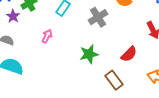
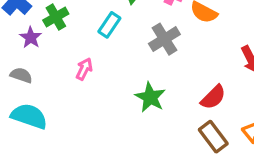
green star: (89, 54) -> (150, 97), turned -30
brown rectangle: (114, 80) -> (213, 137), moved

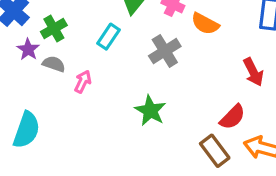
gray semicircle: (21, 75) -> (54, 64), moved
red semicircle: (213, 97) -> (232, 117), moved
cyan semicircle: (29, 116) -> (26, 130), turned 90

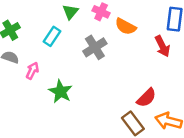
red arrow: (253, 72) -> (162, 46), moved
green star: (150, 111) -> (61, 92), moved

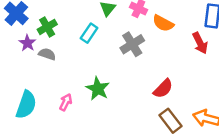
pink arrow: (32, 71) -> (66, 102), moved
red semicircle: (146, 98) -> (163, 89), moved

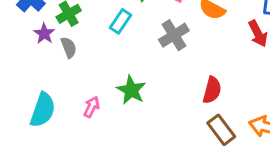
gray semicircle: (47, 54) -> (69, 47), turned 49
red semicircle: (163, 89) -> (212, 90), turned -30

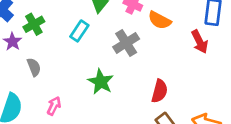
gray semicircle: (69, 47) -> (34, 67), moved
green star: (131, 90) -> (101, 82), moved

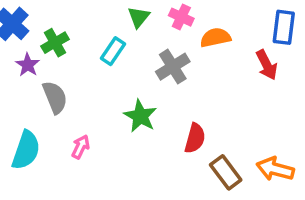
orange semicircle: (160, 20) -> (215, 38), turned 140
gray semicircle: (34, 67) -> (55, 97), size x1.4
red semicircle: (160, 91) -> (195, 138), moved

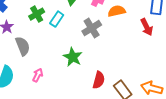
green cross: (55, 43) -> (37, 14), moved
red semicircle: (195, 138) -> (99, 80), moved

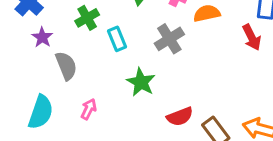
cyan rectangle: (57, 19) -> (117, 39), moved, turned -56
red semicircle: (99, 80) -> (180, 117), turned 54

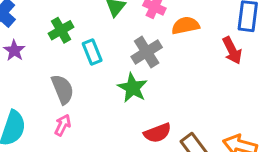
gray semicircle: (66, 66) -> (63, 89), moved
green star: (141, 82) -> (133, 88), moved

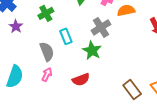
cyan rectangle: (92, 52) -> (66, 36), moved
red semicircle: (157, 133) -> (81, 80), moved

